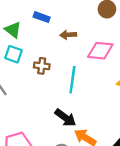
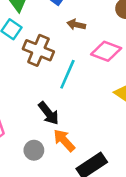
brown cross: (42, 66) -> (38, 50), size x1.6

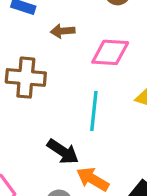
cyan line: (67, 74) -> (94, 111), moved

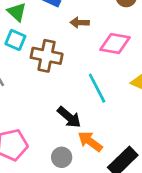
cyan line: (94, 111) -> (97, 88), turned -40

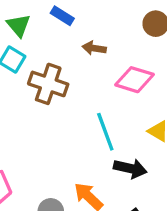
black arrow: (69, 117) -> (130, 168), moved, turned -35

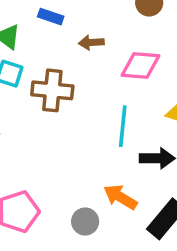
cyan line: (105, 132) -> (123, 126), turned 39

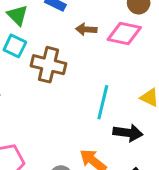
pink diamond: (141, 65) -> (124, 33), moved

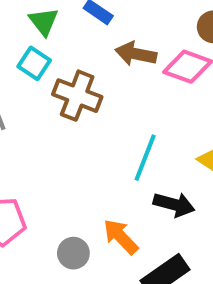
brown arrow: (86, 29) -> (136, 54), size x1.4

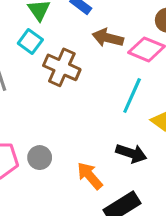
cyan line: (145, 158) -> (132, 95), moved
gray circle: (73, 253) -> (40, 158), moved

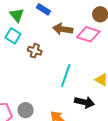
brown cross: (62, 67) -> (35, 51), size x0.6
cyan line: (132, 95) -> (66, 76), moved

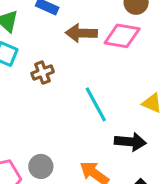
brown cross: (35, 51) -> (43, 73), turned -32
cyan line: (66, 76) -> (96, 104), turned -40

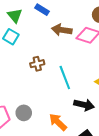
brown cross: (43, 73) -> (37, 64), moved

